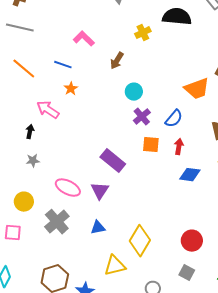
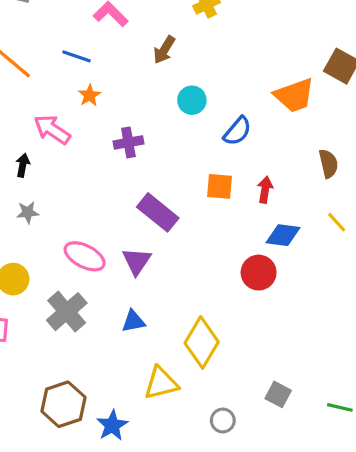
purple cross: (142, 117) -> (128, 142), moved, turned 30
blue semicircle: (174, 119) -> (237, 131), moved
red circle: (192, 241) -> (259, 273), moved

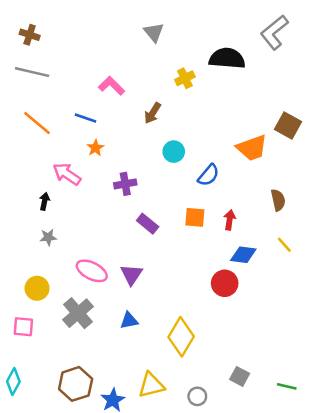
purple rectangle: (158, 212) -> (148, 224), moved, size x0.7
yellow triangle: (161, 383) -> (151, 385), moved

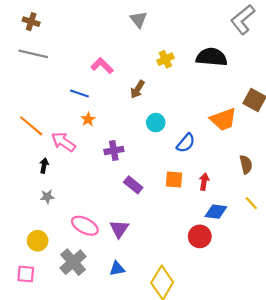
black semicircle: (227, 58) -> (212, 57), moved
orange line: (37, 123) -> (31, 126), moved

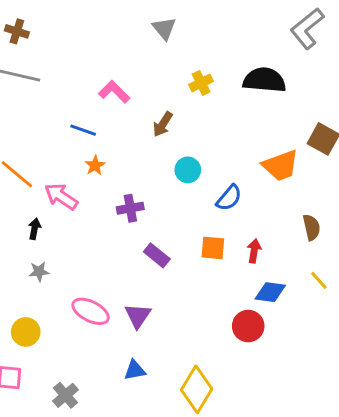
gray cross: (73, 262) -> (65, 395), moved, size x0.7

